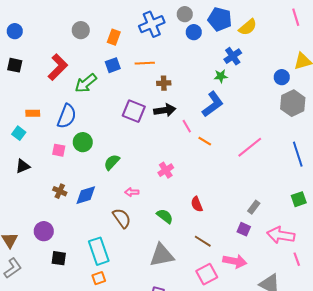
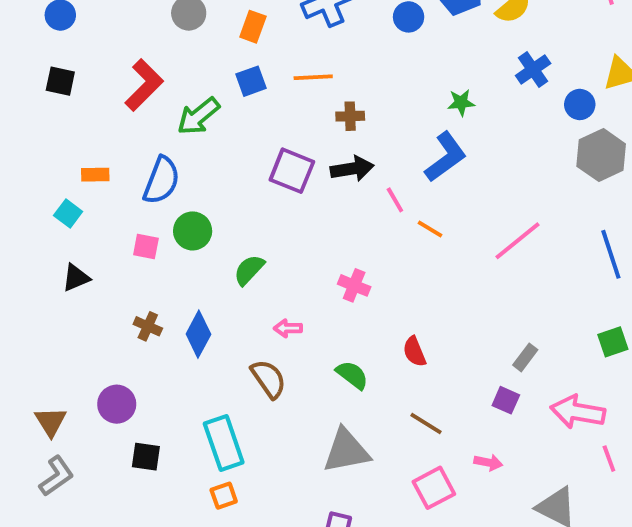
blue cross: (233, 56) -> (533, 69), moved
pink cross: (166, 170) -> (354, 285), turned -35
blue diamond: (86, 195) -> (198, 334), turned -45
pink arrow: (235, 261) -> (488, 462), size x0.6

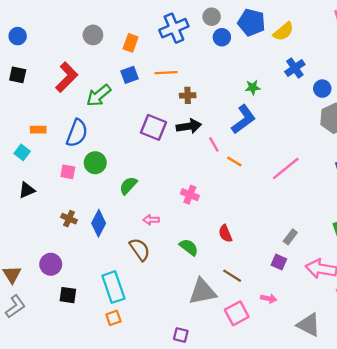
gray triangle: (346, 451) -> (202, 292), moved

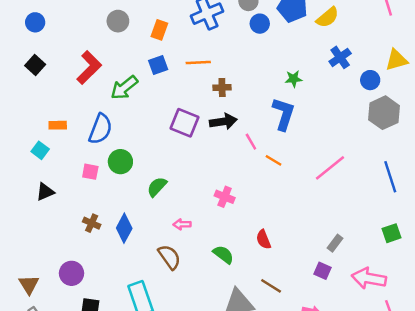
black square: (18, 75) -> (35, 65), turned 30
blue L-shape: (244, 119) -> (284, 114), turned -36

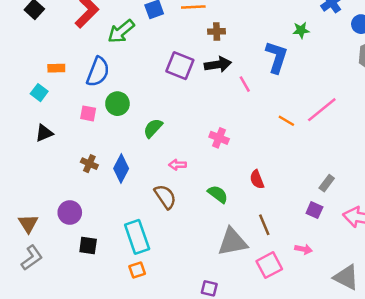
green star: (294, 79) -> (301, 30), moved
orange line: (274, 160) -> (286, 121), moved
brown line: (271, 286) -> (264, 225), turned 35

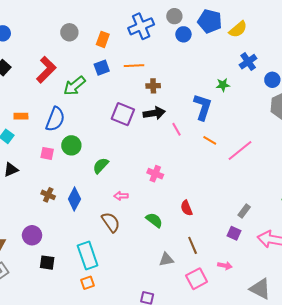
orange line: (286, 121) -> (210, 140), moved
gray triangle: (232, 242) -> (166, 259), size x0.6

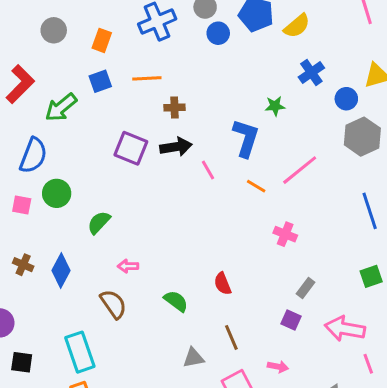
pink line: (240, 150) -> (300, 170), moved
pink cross: (155, 174) -> (285, 234), moved

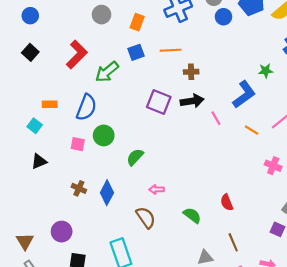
blue L-shape: (246, 138) -> (244, 94), turned 36

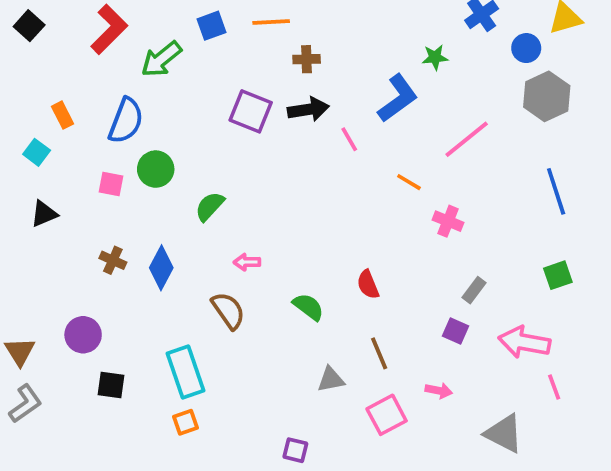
orange rectangle: (50, 104) -> (63, 115), turned 64
orange line: (252, 130) -> (409, 182), moved

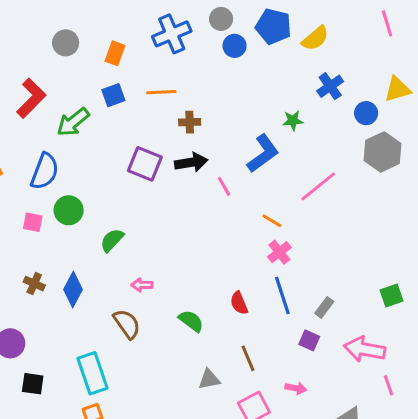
blue line: (556, 191) -> (282, 296), moved
pink cross: (448, 221) -> (279, 252), moved, turned 30

